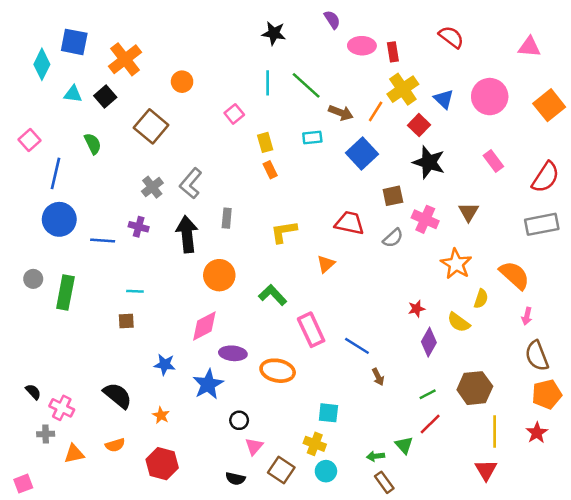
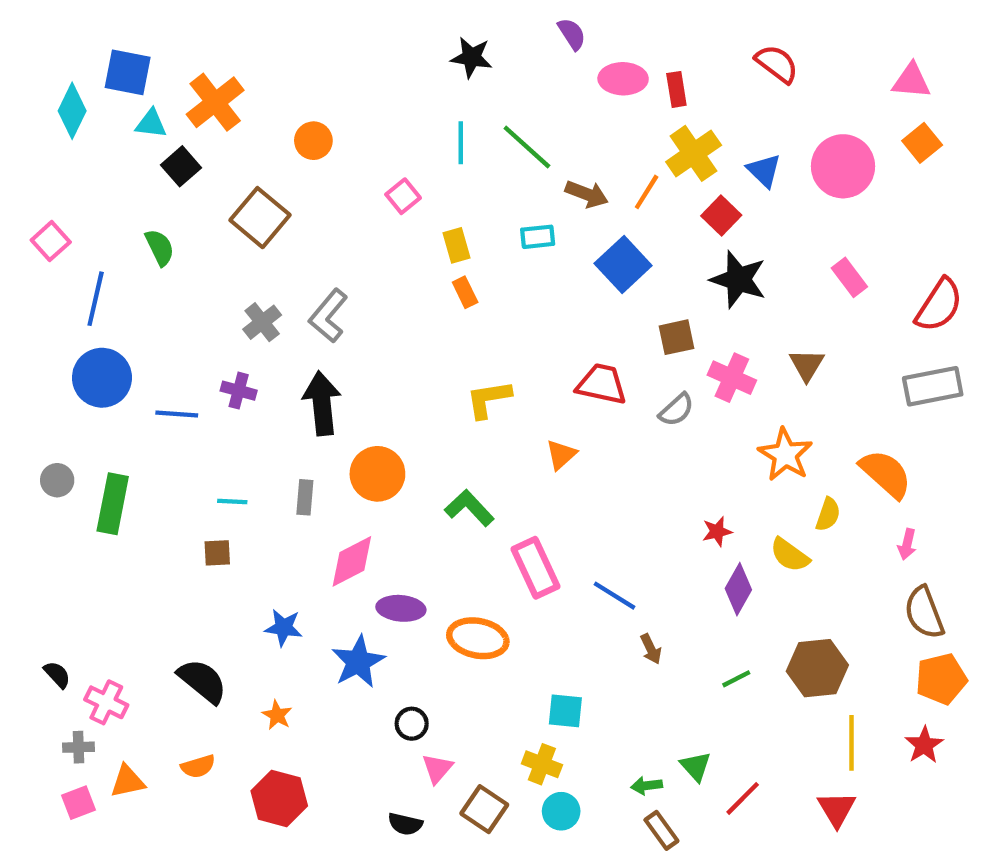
cyan triangle: (73, 94) -> (151, 124), moved
orange square: (549, 105) -> (922, 143), moved, size x0.7
gray rectangle: (227, 218) -> (305, 497), moved
red line: (430, 424) -> (743, 798), moved
pink square: (23, 484) -> (78, 803), moved

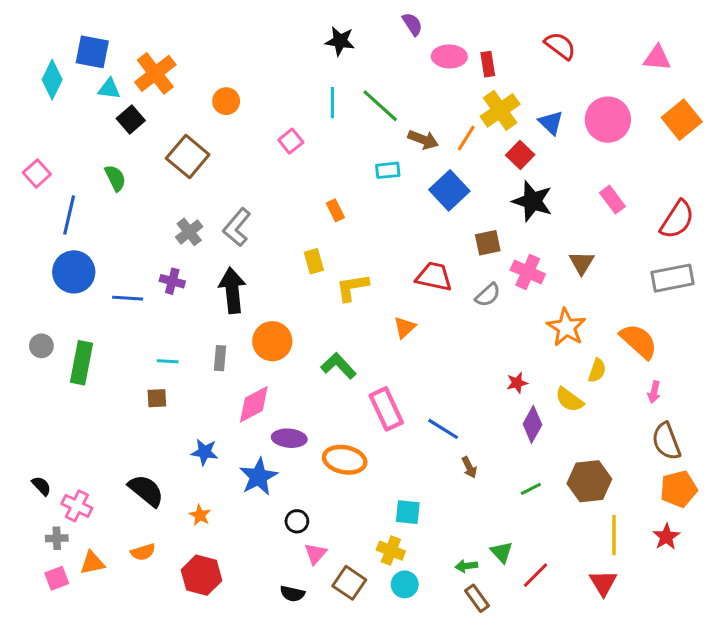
orange square: (922, 143) -> (682, 120), moved, size x1.4
yellow rectangle: (456, 245) -> (314, 261), moved

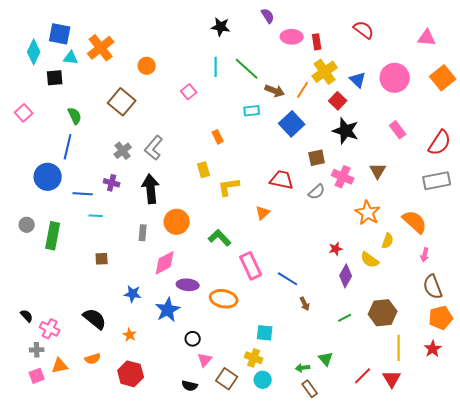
black square: (131, 120) -> (55, 78), moved, turned 36
blue line: (69, 215) -> (68, 147), moved
cyan line: (168, 361) -> (96, 216), moved
red line: (536, 575) -> (363, 376), moved

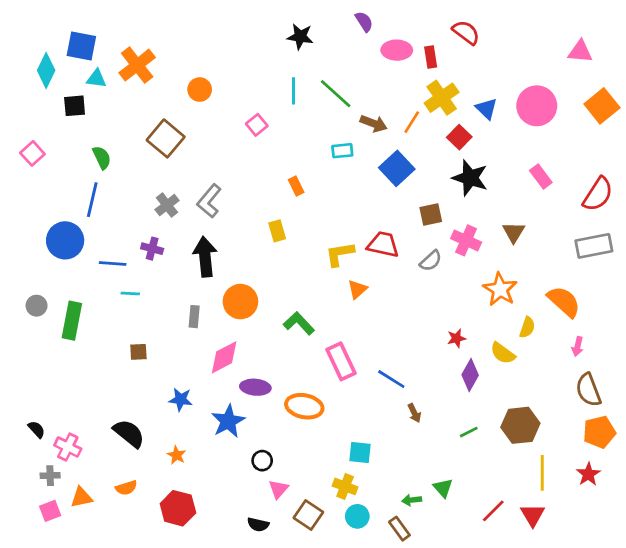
red semicircle: (364, 30) -> (466, 32), moved
yellow L-shape: (229, 187) -> (340, 254), moved
brown rectangle: (310, 389) -> (399, 529), moved

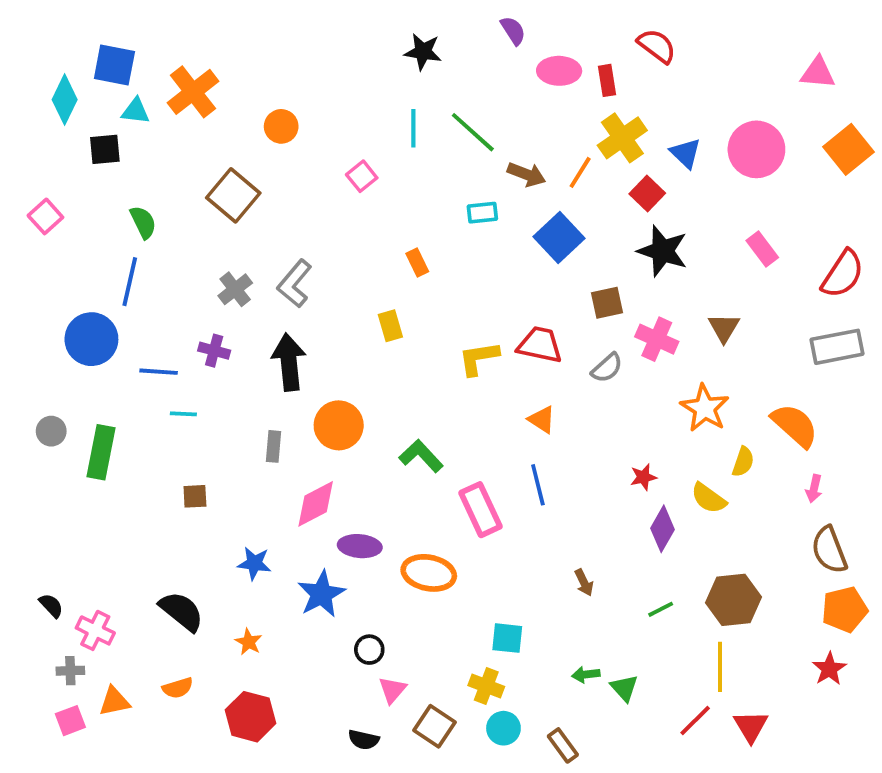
orange triangle: (357, 289) -> (542, 420), moved, turned -45
blue line: (391, 379) -> (538, 485), moved, turned 44
yellow line: (542, 473) -> (720, 667), moved
green arrow: (412, 500) -> (586, 675), moved

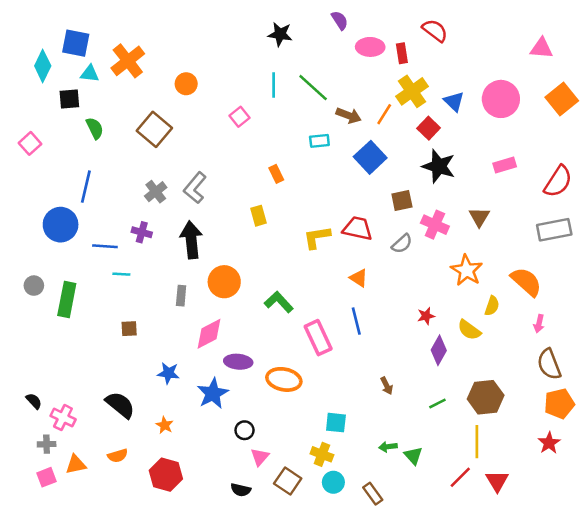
green semicircle: (143, 222) -> (95, 128), moved
pink rectangle: (762, 249) -> (505, 165), turned -70

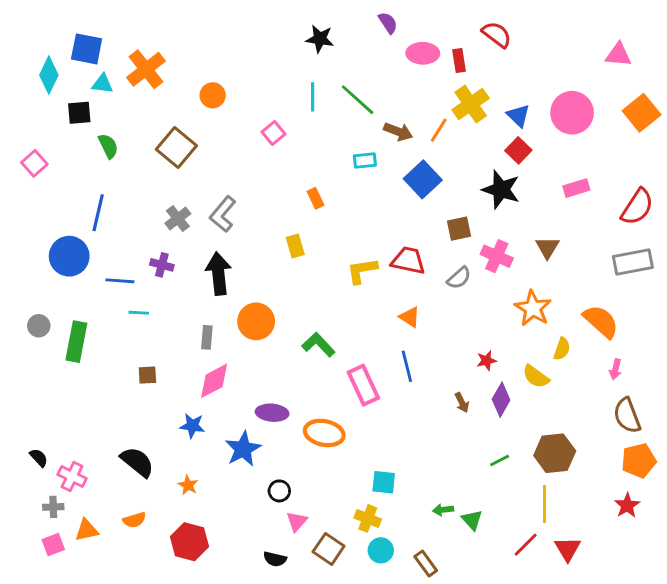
red square: (429, 128) -> (518, 150), moved
pink diamond: (209, 334) -> (214, 381), moved
brown arrow: (387, 386) -> (462, 403), moved

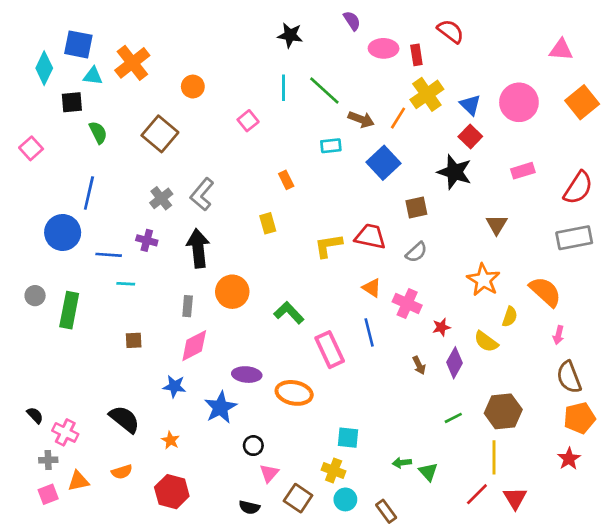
pink cross: (497, 256) -> (407, 304), moved

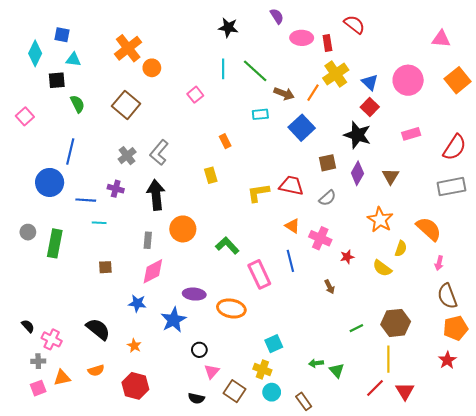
blue square: (78, 44) -> (62, 35), size x0.7
orange cross: (132, 63) -> (128, 48), moved
purple diamond: (455, 363) -> (357, 173), moved
cyan square: (348, 438) -> (274, 344), turned -30

